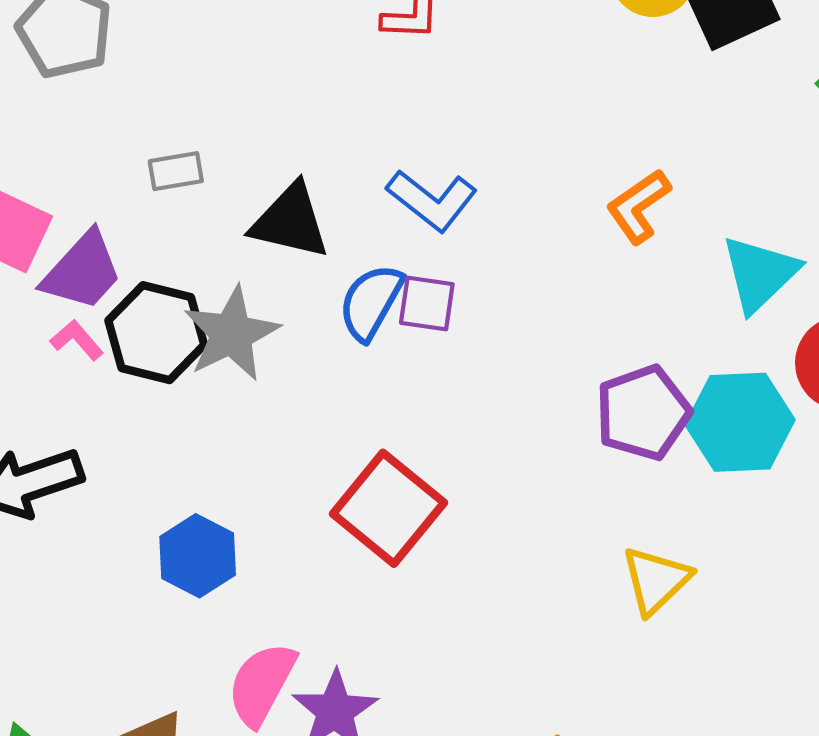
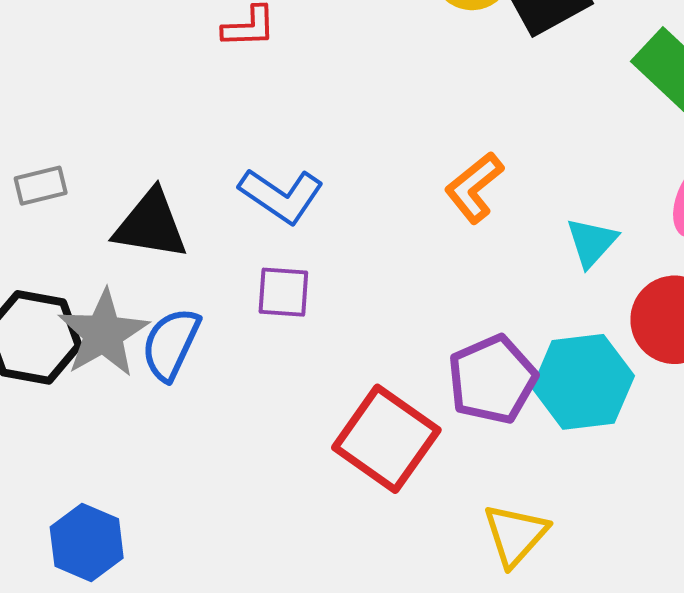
cyan triangle: (760, 274) -> (592, 242), size x0.7
blue semicircle: (371, 302) -> (171, 344), moved
red square: (388, 508) -> (386, 439), moved

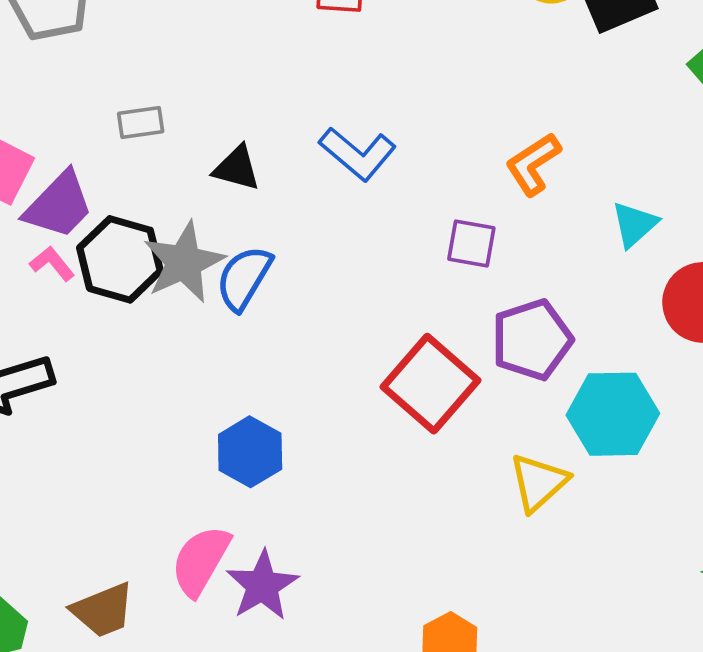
black triangle: (151, 225) -> (237, 168), size x0.7
purple square: (283, 292) -> (471, 244), moved
cyan hexagon: (583, 382) -> (613, 414), moved
blue hexagon: (87, 543) -> (250, 452), moved

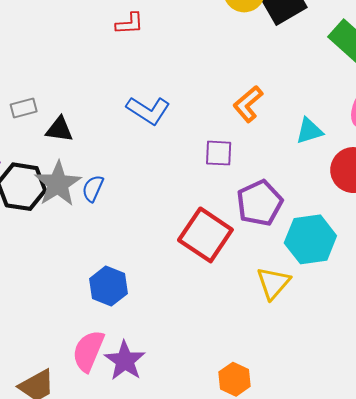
black triangle: (237, 168) -> (59, 129), moved
cyan triangle: (634, 224) -> (309, 131), turned 32
blue semicircle: (244, 278) -> (93, 188), size x0.7

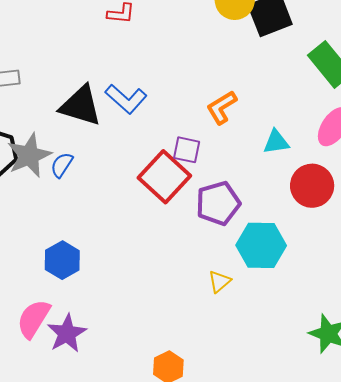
black triangle: (59, 129) -> (81, 106), moved, size x1.6
red square: (205, 235) -> (164, 177), moved
yellow triangle: (273, 283) -> (219, 281), size x0.7

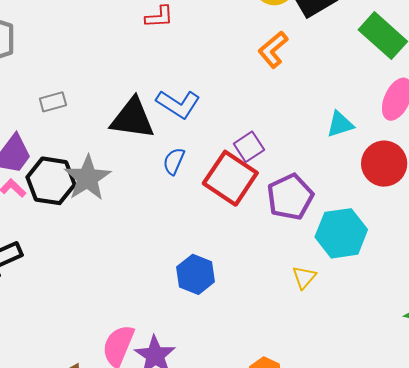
orange L-shape: (222, 107) -> (273, 50), moved
purple square: (187, 150) -> (249, 147), turned -36
blue semicircle: (62, 165) -> (174, 161), moved
blue hexagon: (62, 260) -> (196, 274), moved

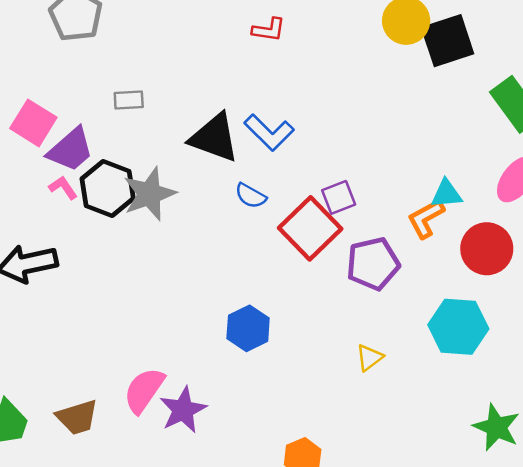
orange L-shape: (273, 50) -> (426, 218), moved
blue semicircle: (174, 161) -> (251, 196), turned -96
cyan hexagon: (341, 233) -> (458, 327), moved

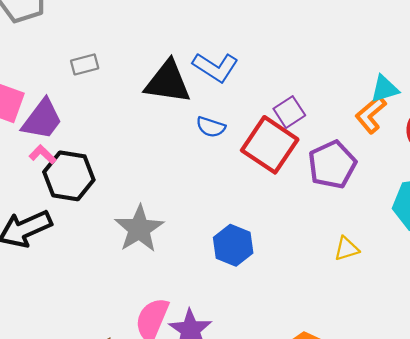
black hexagon: (108, 188) -> (69, 176), moved
gray star: (149, 194) -> (139, 229), moved
yellow triangle: (369, 358) -> (346, 249), turned 32

